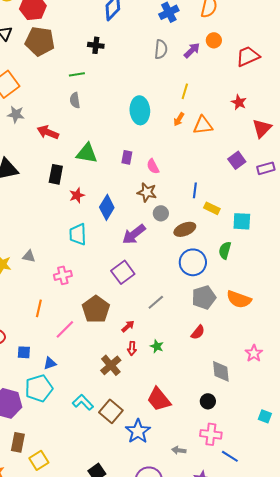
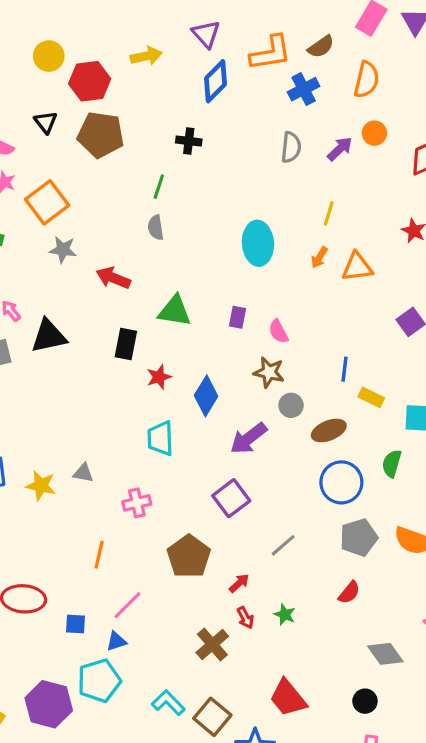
green line: (77, 74) -> (159, 187), turned -63
pink line: (65, 329) -> (127, 605), moved
red arrow: (132, 348) -> (245, 618), turned -32
gray diamond: (221, 371) -> (385, 654), turned -30

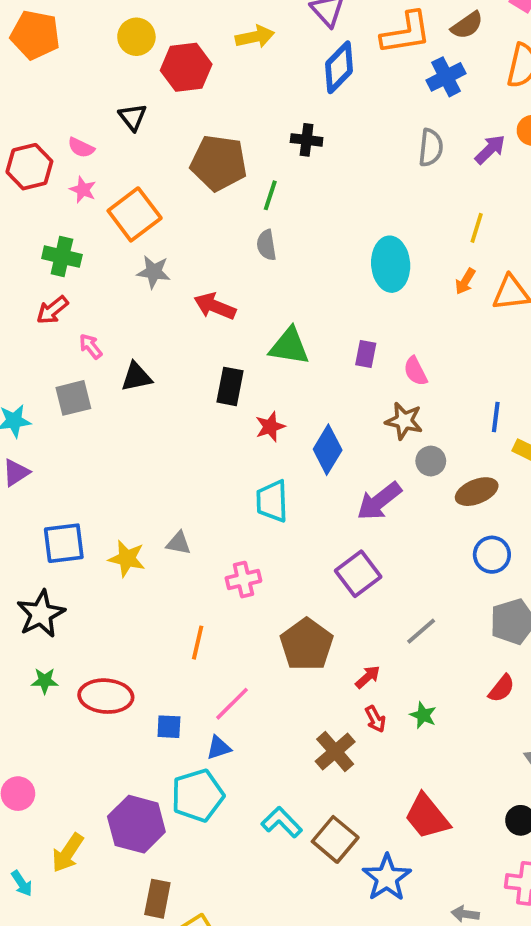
brown pentagon: (101, 135) -> (219, 163), moved
black triangle: (49, 336) -> (136, 377), size x0.7
blue circle: (341, 482) -> (492, 555), size x0.7

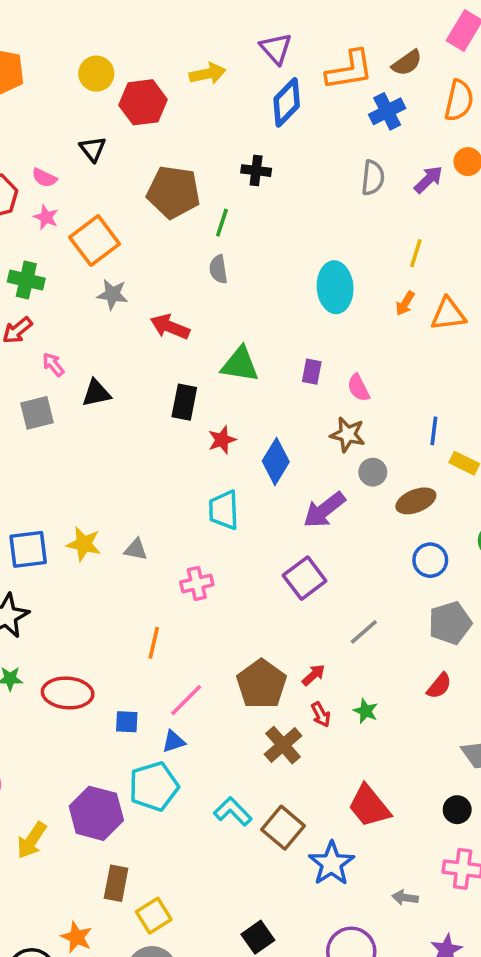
yellow star: (127, 558) -> (84, 544), moved
brown pentagon: (307, 644) -> (261, 684), moved

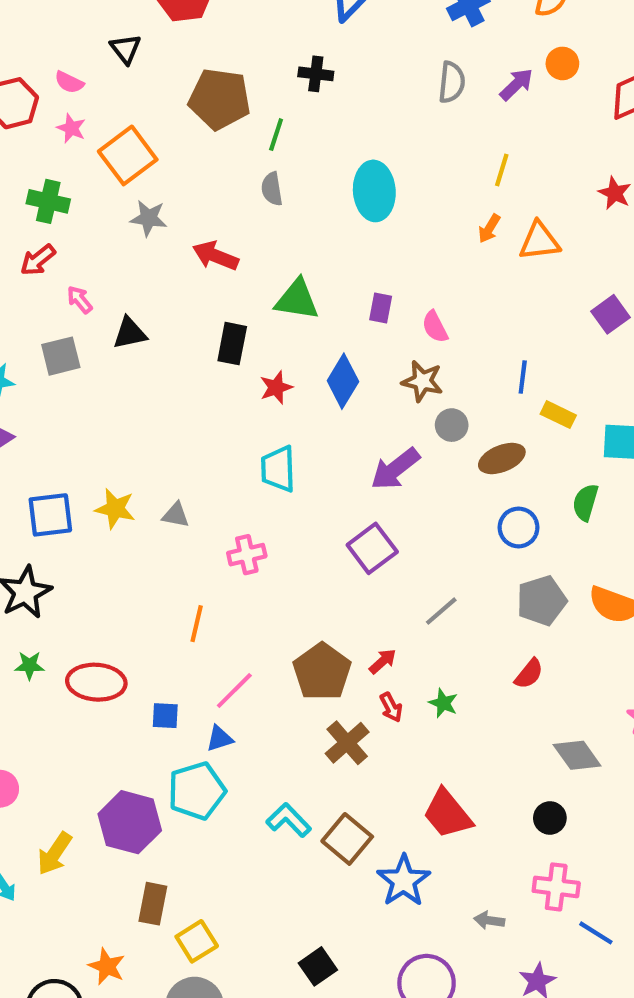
cyan ellipse: (335, 287) -> (374, 191), moved
blue diamond: (276, 461) -> (343, 381), moved

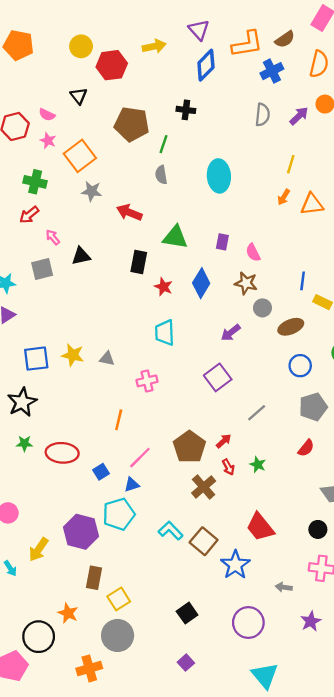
red star: (276, 387) -> (164, 287), turned -30
purple arrow: (395, 469) -> (231, 333), size x0.7
blue square: (165, 716) -> (101, 472), turned -35

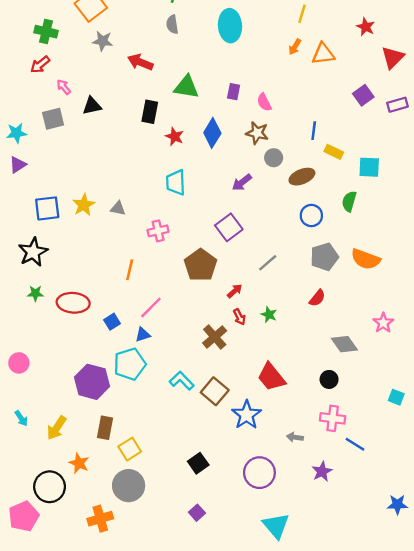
yellow star: (73, 355) -> (84, 205), turned 30
brown pentagon: (189, 447) -> (201, 265), moved
yellow arrow: (39, 549) -> (57, 428), moved

